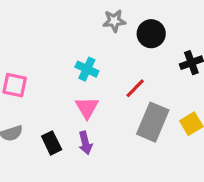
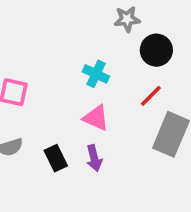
black circle: (151, 34) -> (156, 50), moved
pink triangle: (87, 108) -> (96, 118), turned -35

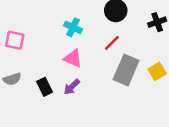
purple arrow: (94, 158) -> (72, 87), turned 60

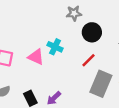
pink triangle: (73, 58) -> (36, 57), moved

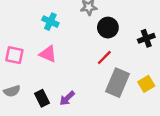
cyan cross: (55, 47) -> (50, 22), moved

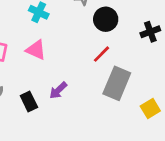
yellow square: (146, 84) -> (150, 109), moved
purple arrow: (67, 98) -> (58, 90), moved

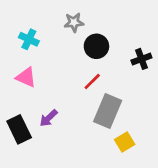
black rectangle: (29, 102) -> (19, 129), size x1.4
yellow square: (150, 109) -> (125, 142), moved

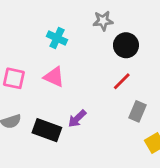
gray rectangle: (108, 111) -> (137, 111), size x0.6
black rectangle: (19, 129) -> (47, 130), turned -44

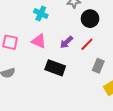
purple arrow: (77, 119) -> (66, 42), moved
black rectangle: (47, 130) -> (55, 68), moved

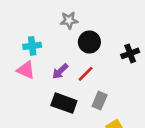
cyan cross: (41, 13) -> (32, 46), moved, turned -32
black rectangle: (55, 68) -> (64, 103), moved

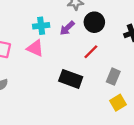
purple arrow: (60, 71) -> (67, 28), moved
gray rectangle: (100, 101) -> (113, 77), moved

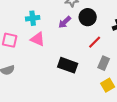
cyan cross: (41, 26) -> (33, 18), moved
red line: (91, 52) -> (95, 42), moved

